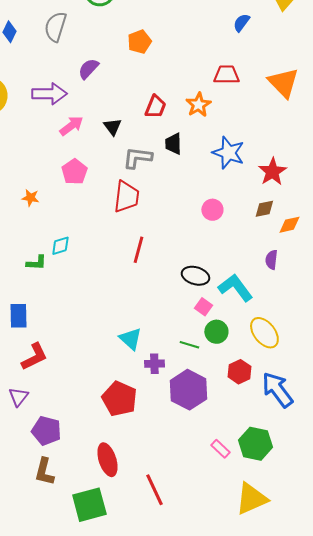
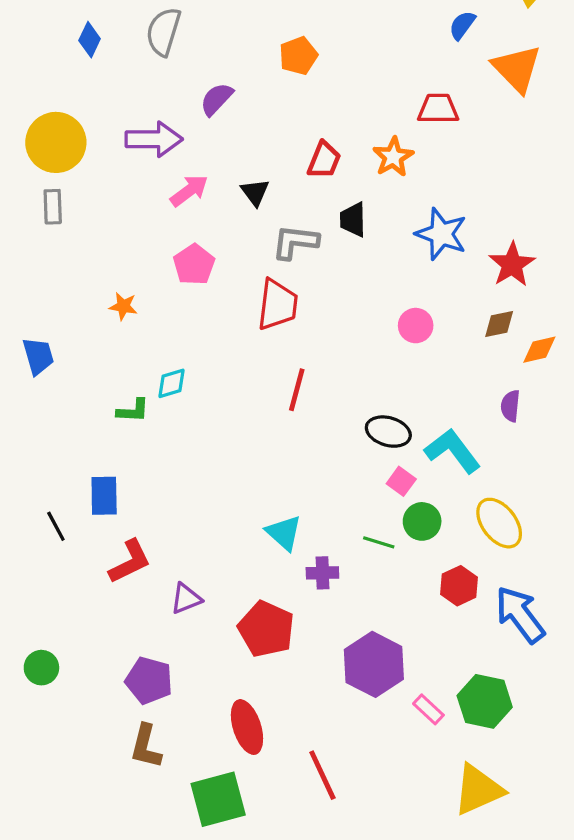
orange triangle: (283, 83) -> (517, 69), moved
purple hexagon: (188, 390) -> (374, 664), moved
purple triangle: (18, 397) -> (186, 599), moved, turned 30

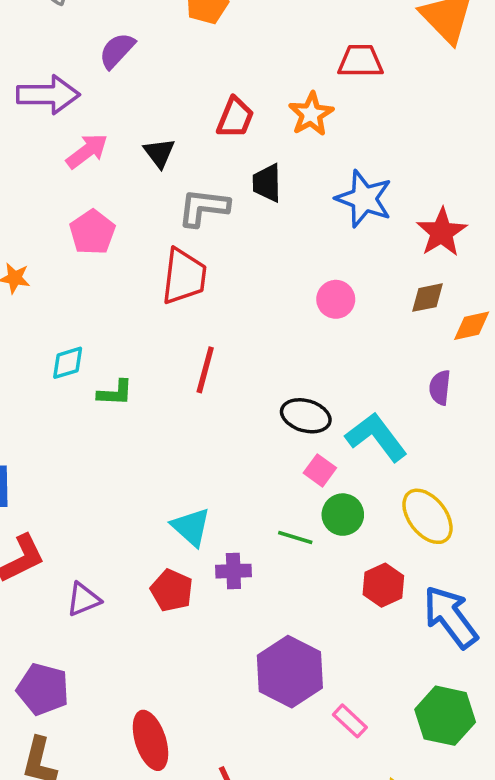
green L-shape: (133, 411) -> (115, 393), moved
red pentagon: (266, 629) -> (172, 590), moved, size x0.7
green hexagon: (485, 701) -> (445, 716), moved

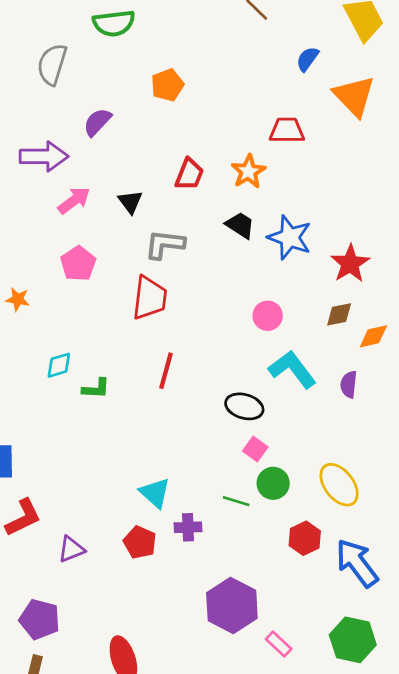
black trapezoid: (267, 183) -> (240, 225), moved, turned 124
cyan L-shape: (376, 437) -> (292, 369), moved

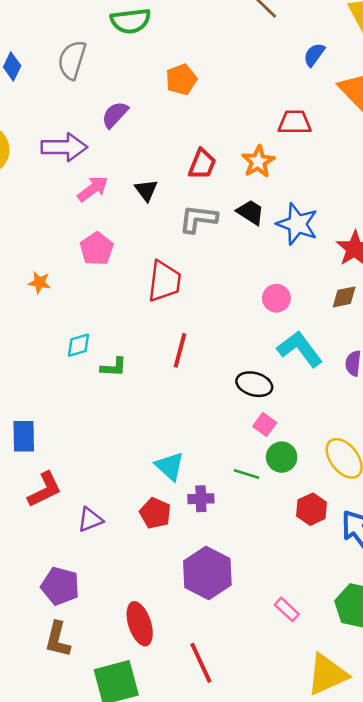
gray L-shape: (165, 244) -> (198, 219), moved
purple hexagon: (232, 606) -> (207, 573), moved

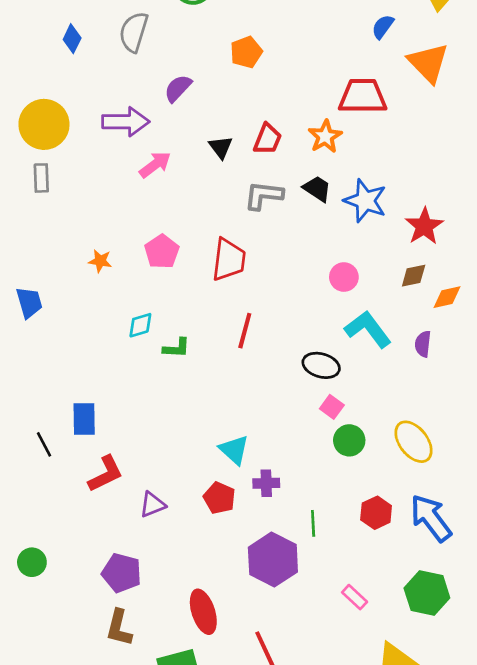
red trapezoid: (295, 122) -> (363, 96), size x1.4
black triangle: (146, 190) -> (221, 147), moved
pink pentagon: (97, 249) -> (162, 252), moved
green line: (246, 474) -> (313, 523), moved, turned 70
red hexagon: (312, 509) -> (376, 513), moved

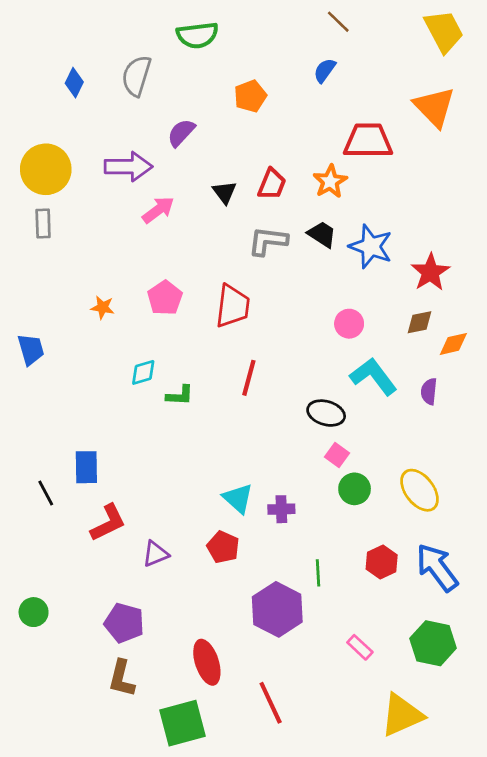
blue semicircle: (383, 27) -> (325, 70), moved
purple cross: (266, 483) -> (281, 509), moved

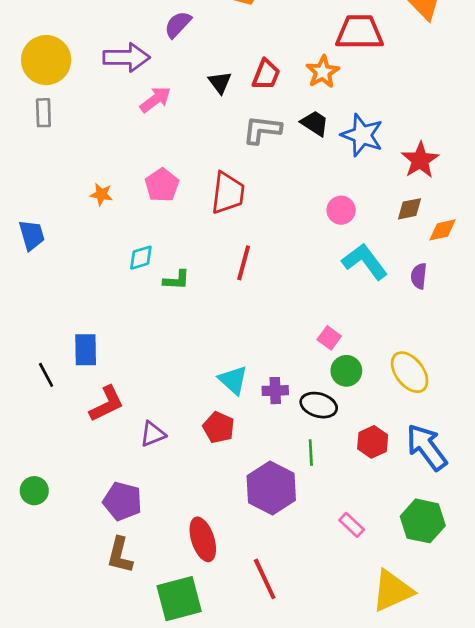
black ellipse: (326, 413) -> (319, 405), moved

